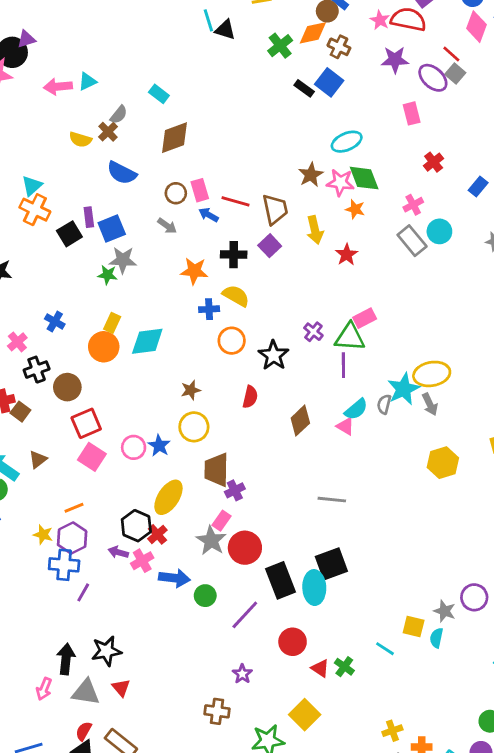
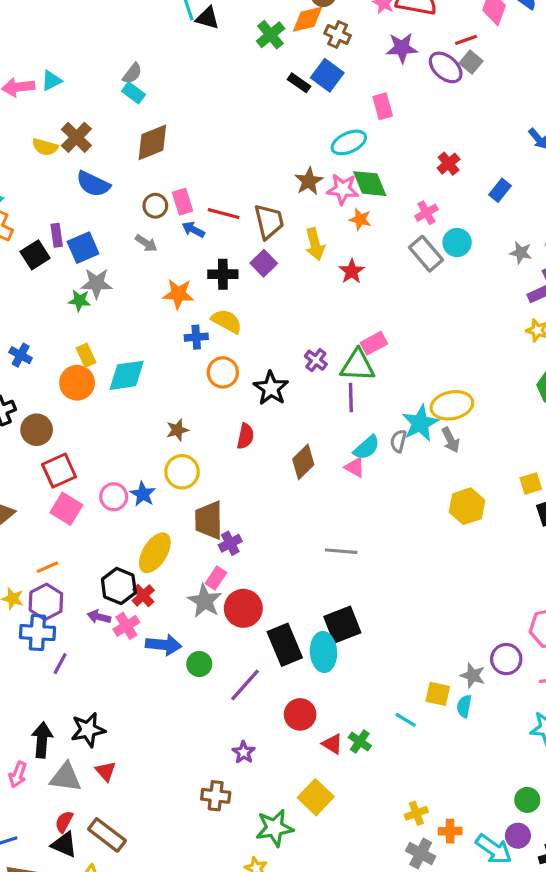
red line: (451, 54) -> (466, 40), turned -60
pink rectangle: (412, 113) -> (383, 106), moved
gray semicircle: (119, 115) -> (132, 73), moved
brown cross: (108, 132) -> (76, 137), size x1.4
yellow rectangle: (112, 323) -> (86, 355), turned -48

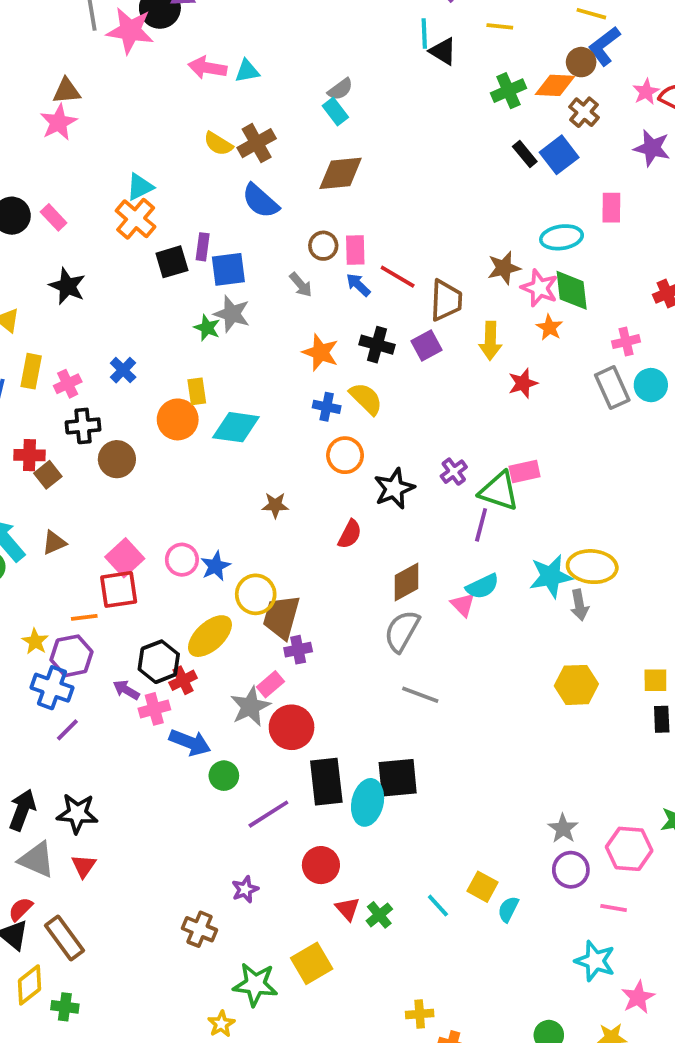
gray semicircle: (398, 441) -> (402, 631), moved, size x1.6
red square: (59, 471) -> (119, 589), moved
yellow circle: (182, 472) -> (256, 594), moved
gray star: (473, 676) -> (563, 829), moved

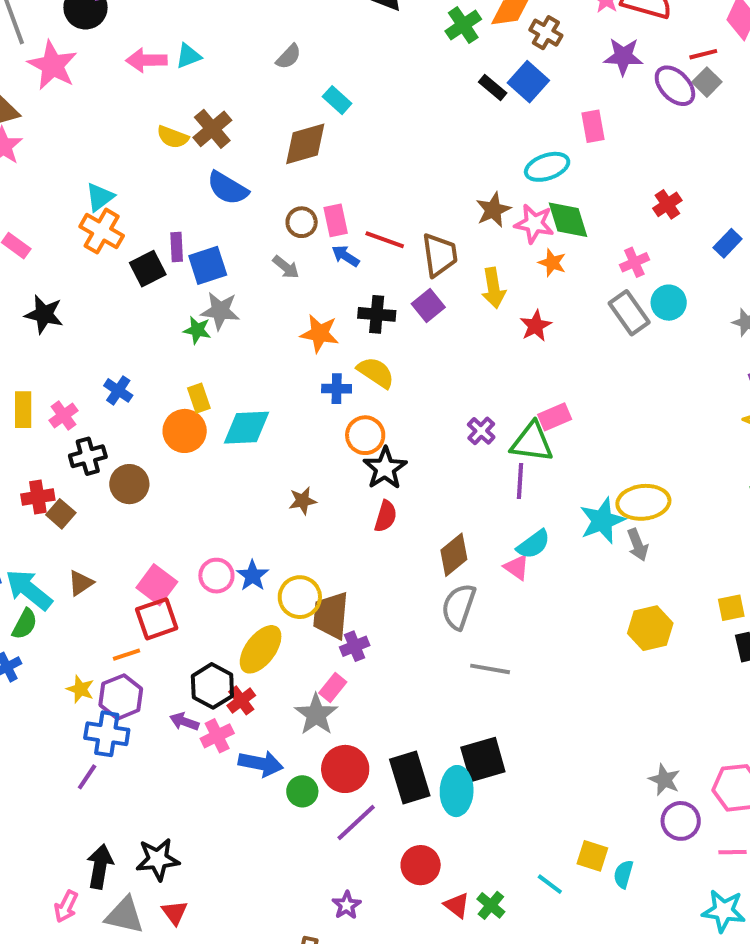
pink star: (130, 31) -> (53, 65), moved, turned 30
cyan rectangle: (335, 112) -> (337, 100), moved
black star: (394, 488) -> (385, 468), moved
red circle: (292, 727) -> (345, 769), moved
purple line: (67, 730) -> (87, 777), moved

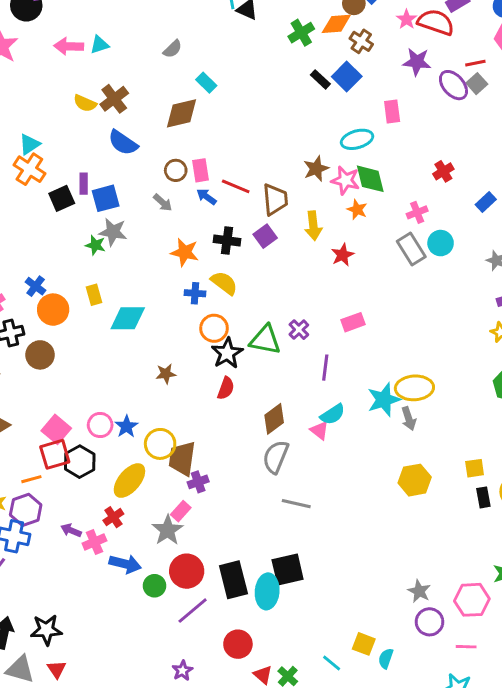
orange circle: (185, 431) -> (53, 310), moved
green triangle: (532, 442) -> (265, 340), moved
black hexagon: (212, 686) -> (80, 462), moved

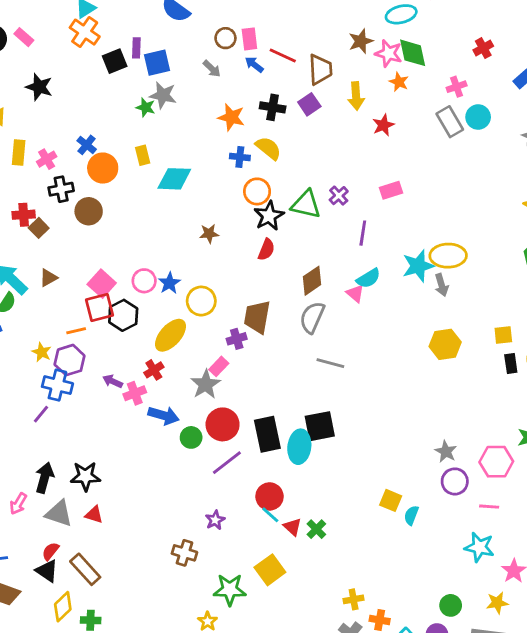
brown trapezoid: (182, 458) -> (257, 317), moved
cyan line: (332, 663) -> (270, 515), moved
red triangle: (57, 669) -> (94, 515), turned -42

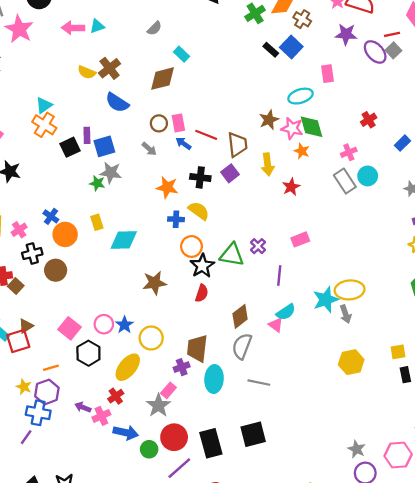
brown star: (209, 234) -> (154, 283), size x1.5
red square: (99, 308) -> (18, 341), moved
cyan ellipse: (299, 447) -> (214, 379), moved

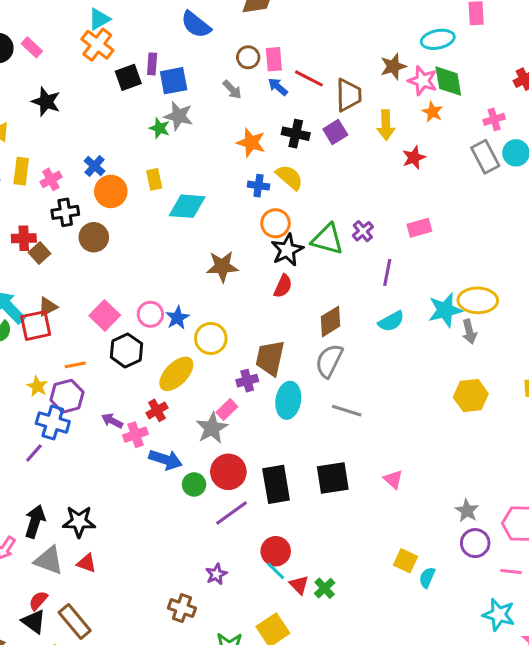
pink triangle: (276, 325) -> (393, 479), moved

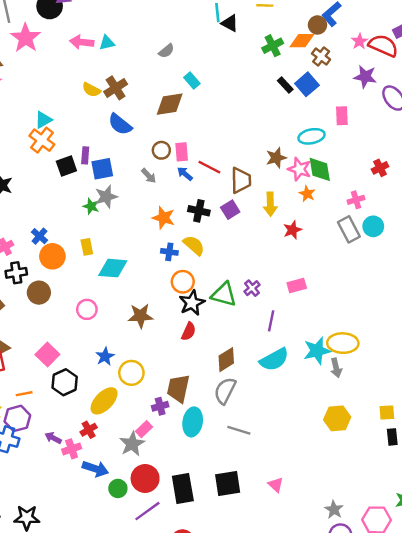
gray star: (179, 116) -> (106, 197), turned -30
pink circle: (150, 314) -> (87, 309), moved
cyan semicircle: (391, 321) -> (274, 360), size x1.4

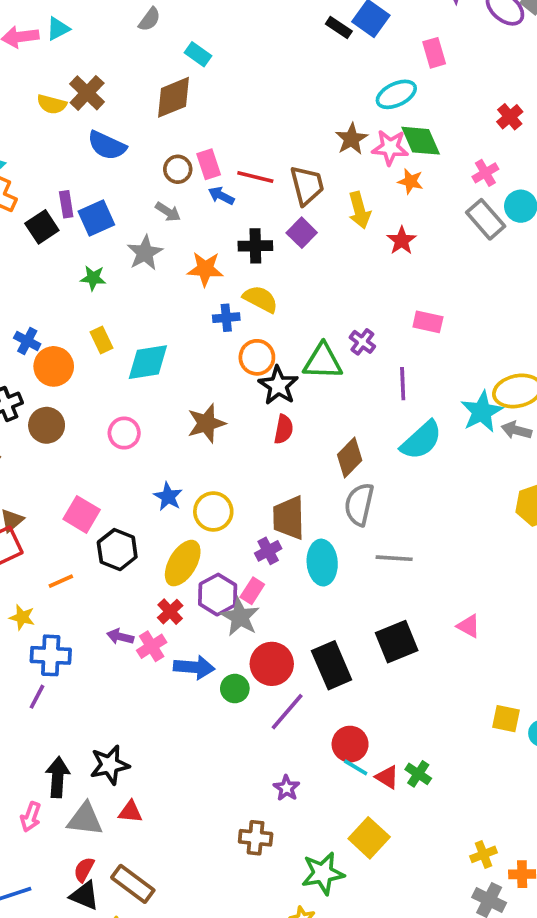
gray star: (106, 197) -> (145, 253), moved
pink rectangle: (297, 285) -> (428, 322), turned 42
gray arrow: (336, 368) -> (516, 430), turned 132
purple hexagon: (17, 418) -> (218, 595), moved

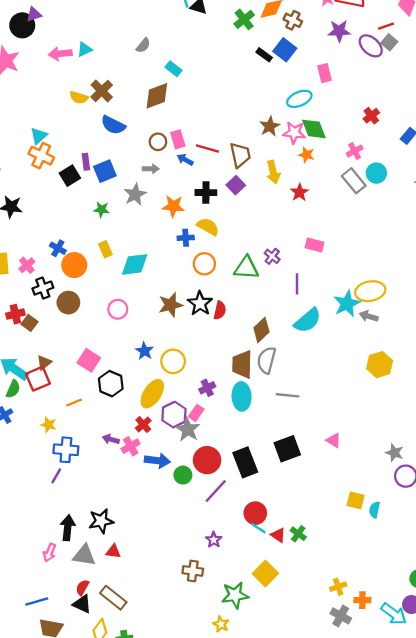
gray arrow: (168, 212) -> (151, 169), turned -35
black star: (278, 385) -> (200, 303), moved
brown trapezoid: (289, 518) -> (242, 364), moved

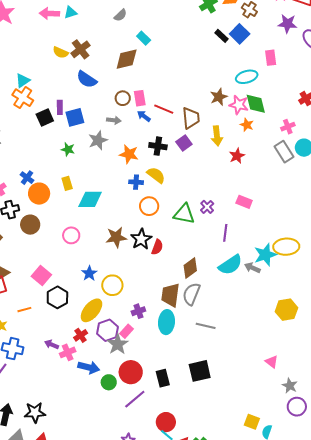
gray arrow: (369, 316) -> (252, 268), moved
pink triangle: (334, 440) -> (272, 362), moved
black rectangle: (245, 462) -> (163, 378), size x0.7

